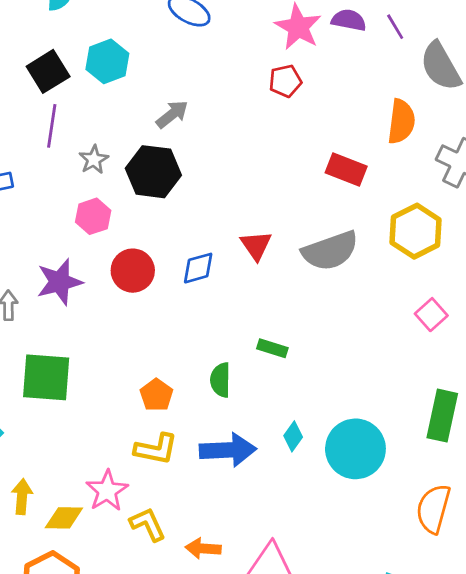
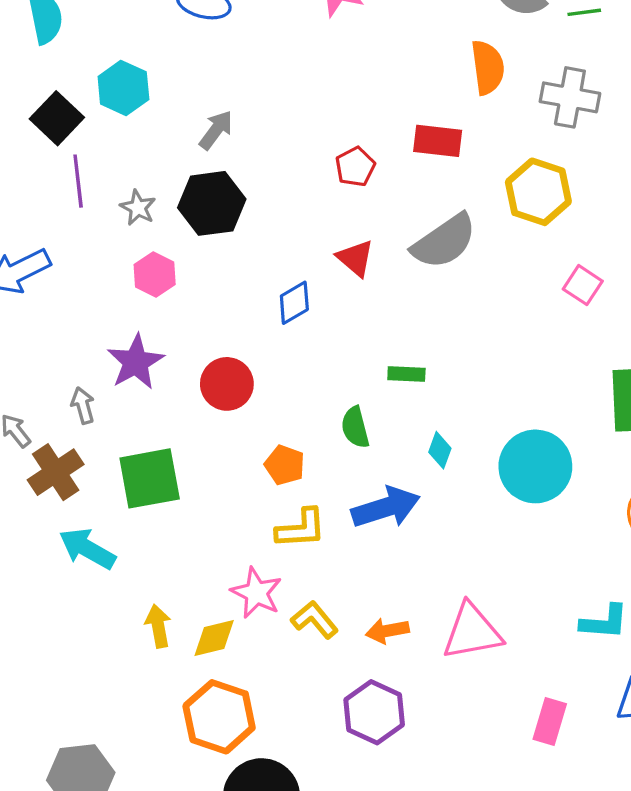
red pentagon: (285, 81) -> (355, 167), moved
red circle: (133, 271) -> (227, 384), moved
cyan diamond: (293, 436) -> (440, 450), moved

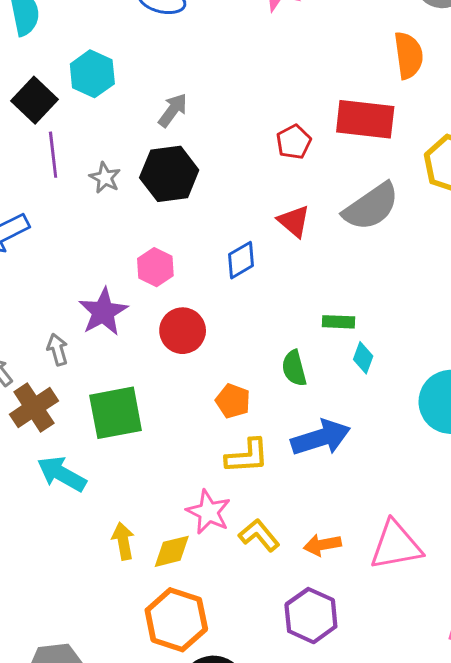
red rectangle: (438, 141) -> (365, 119), size x1.4
pink hexagon: (155, 275) -> (155, 267), moved
cyan diamond: (440, 450) -> (363, 358), moved

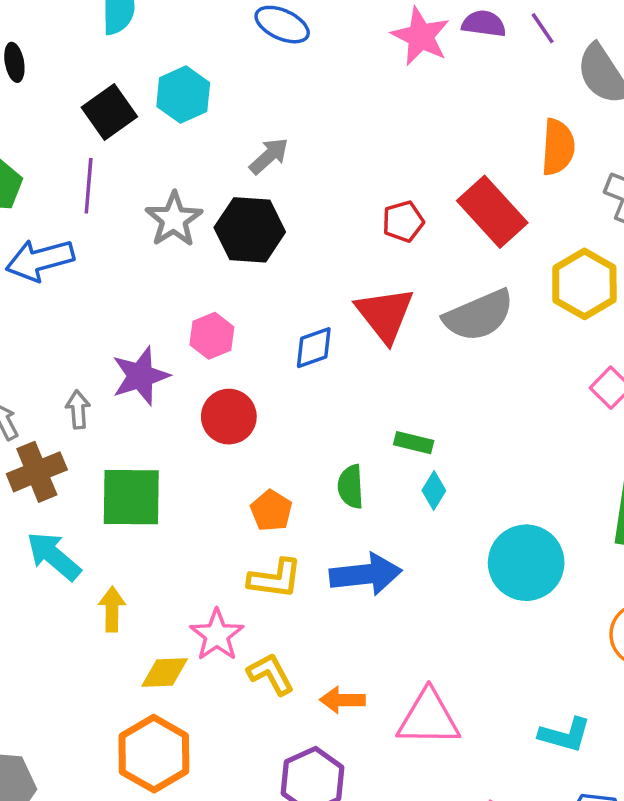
red rectangle: (365, 119) -> (492, 212), turned 30
purple line: (53, 155) -> (89, 186), moved
gray star: (105, 178) -> (174, 219), size x1.5
red triangle: (294, 221) -> (385, 314), size x1.5
yellow arrow: (123, 541) -> (112, 609), moved

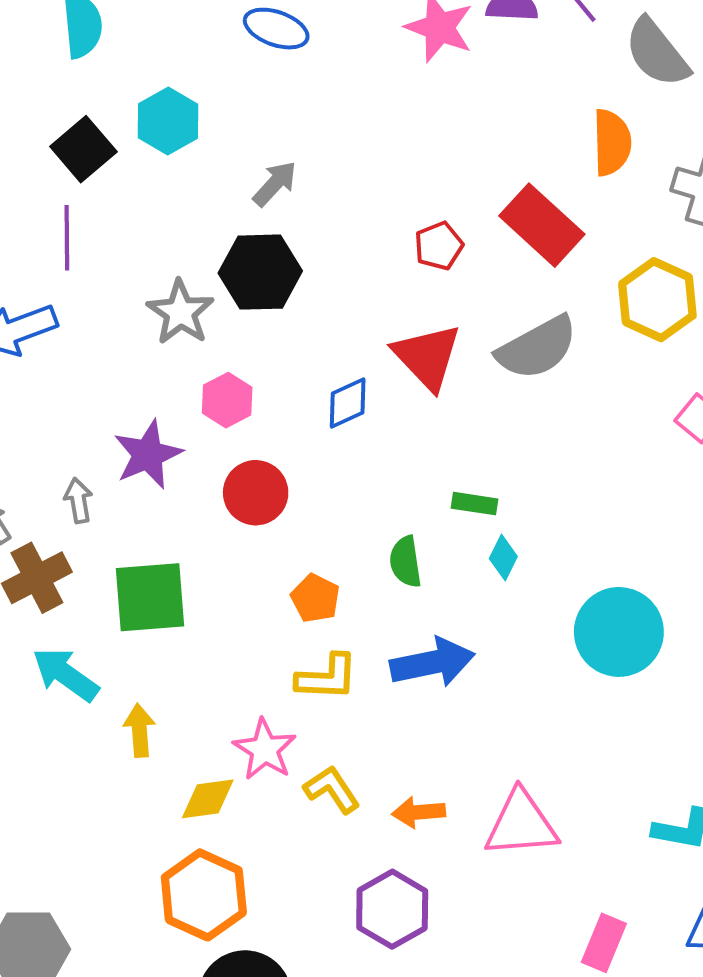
gray star: (174, 219) -> (180, 312), moved

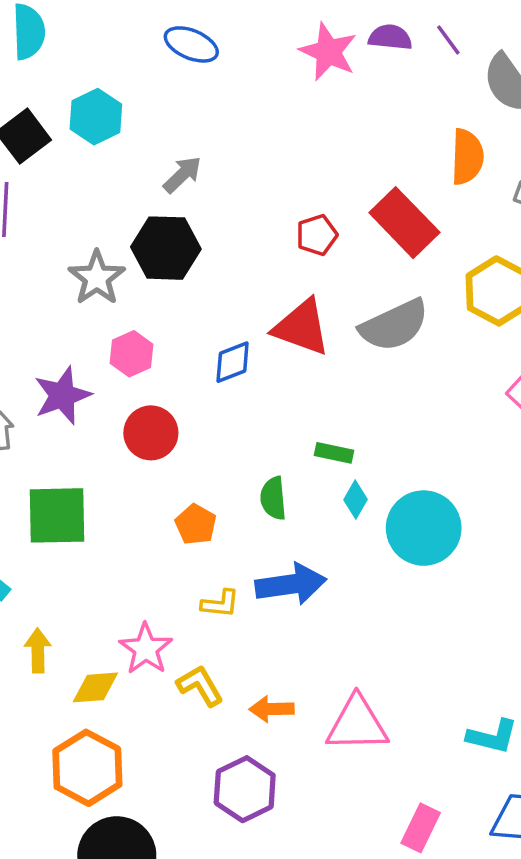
red triangle: (427, 357) -> (302, 327), turned -30
cyan circle: (619, 632) -> (424, 528), moved
yellow L-shape: (327, 677) -> (220, 604), moved, size x0.7
yellow arrow: (139, 730) -> (38, 651), moved

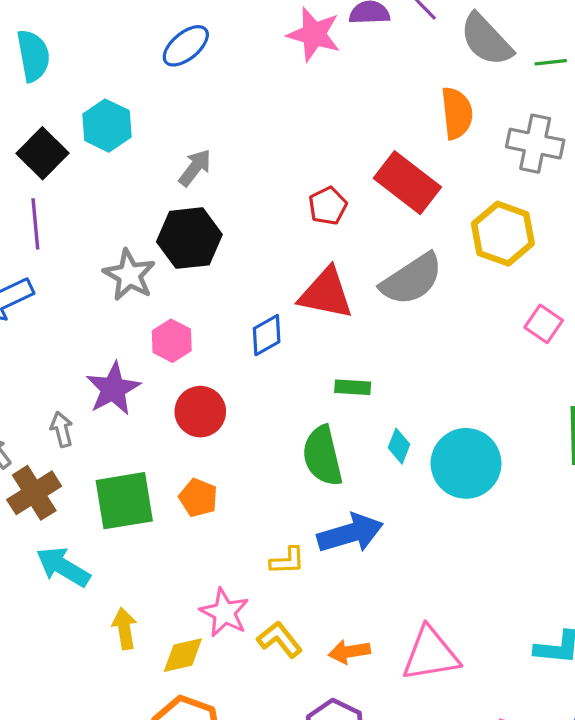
blue ellipse: (191, 44) -> (186, 46), turned -54
green rectangle: (334, 453) -> (353, 387), moved
green semicircle: (273, 498) -> (323, 456), size x1.5
orange pentagon: (196, 524) -> (198, 498), moved

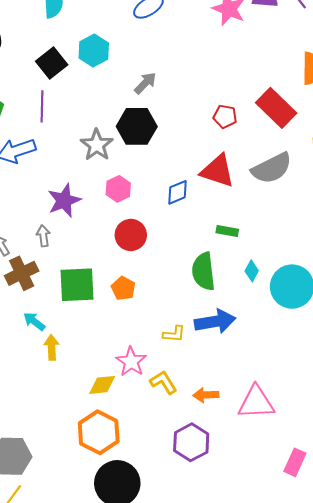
red pentagon: (328, 206) -> (225, 116), turned 30
purple star: (113, 389) -> (64, 201), moved
cyan arrow: (63, 567) -> (34, 321), size x0.7
yellow arrow: (124, 629) -> (52, 347), moved

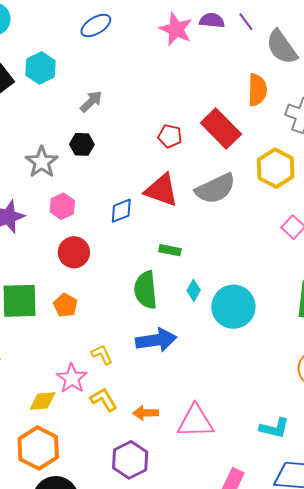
black hexagon: (137, 126) -> (82, 144), size x0.6
yellow L-shape: (174, 334) -> (102, 355), moved, turned -120

